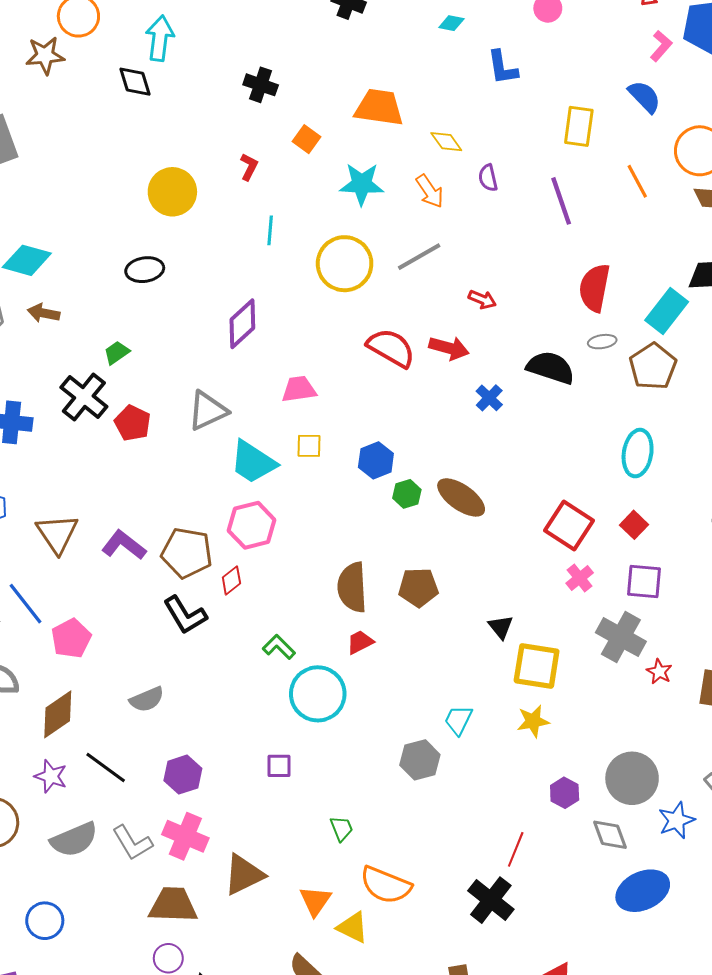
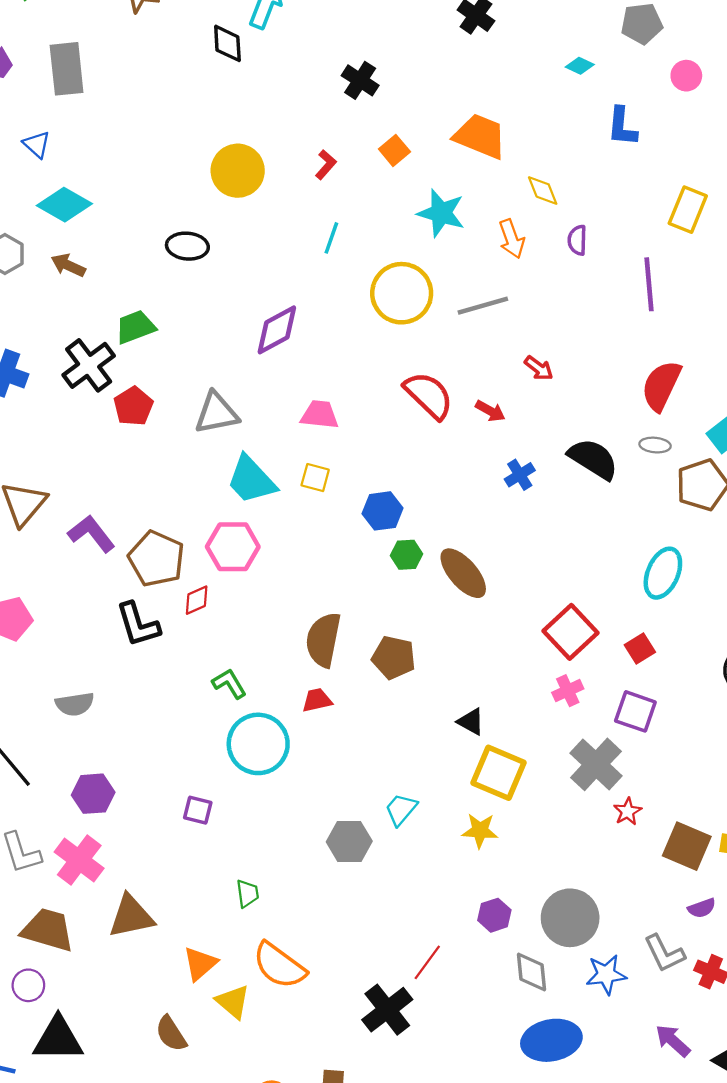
red arrow: (449, 348) -> (490, 411), size x0.7
green trapezoid: (117, 353) -> (135, 327), size x1.4
black triangle: (501, 627) -> (471, 722), turned -36

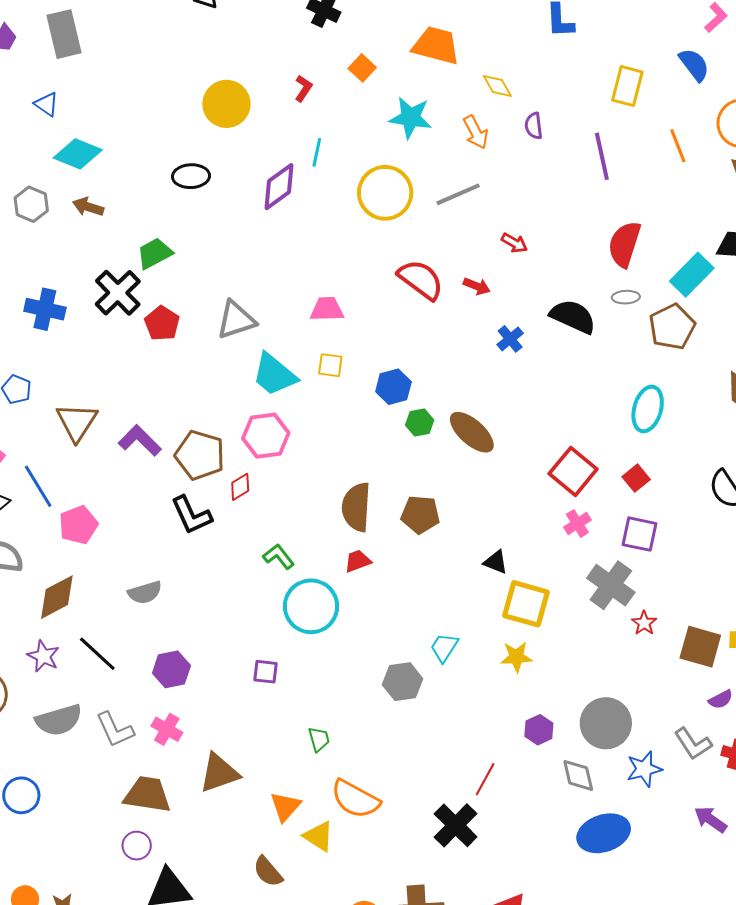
purple diamond: (277, 330) -> (279, 187), moved
pink cross: (79, 860) -> (167, 729), size x0.7

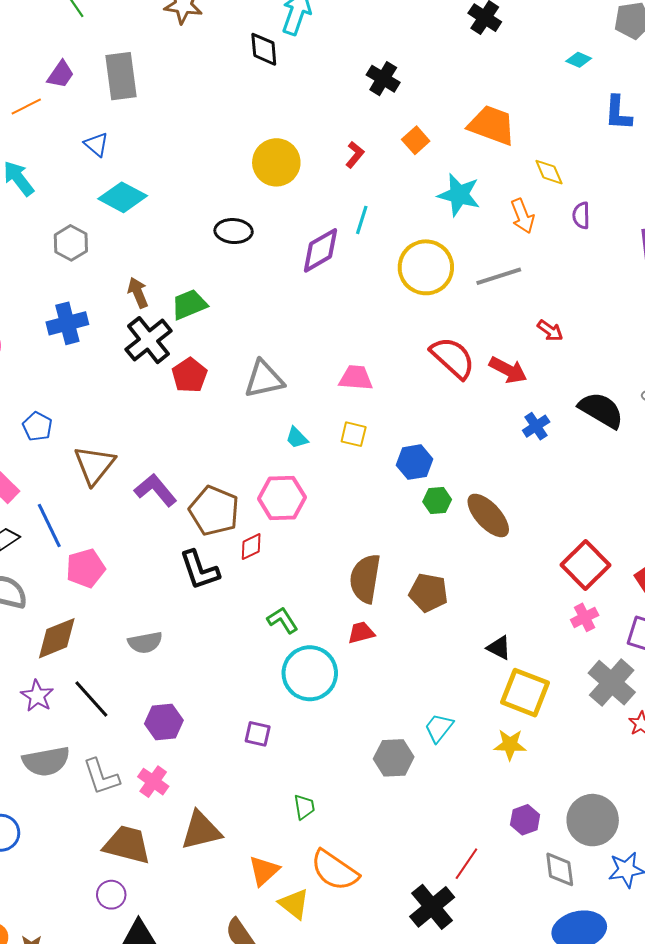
brown arrow: (88, 207) -> (138, 293), moved, turned 44
red arrow: (477, 286) -> (508, 370), size x1.4
blue cross: (45, 309) -> (67, 323), moved, turned -33
cyan trapezoid: (274, 375) -> (297, 438), size x0.5

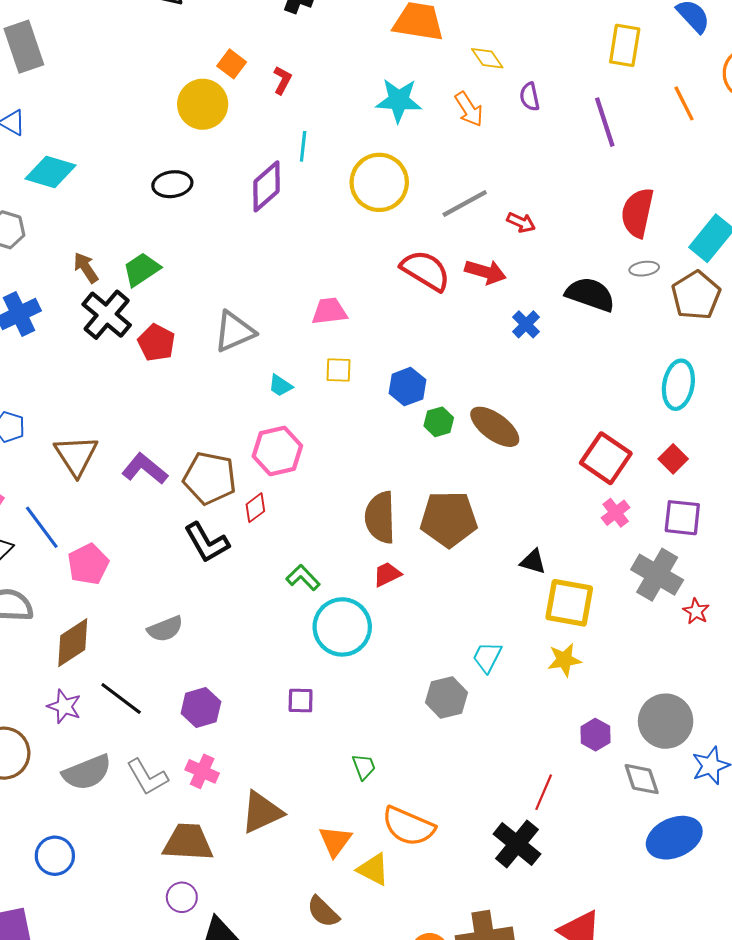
orange square: (416, 140) -> (232, 64), moved
gray line: (499, 276) -> (465, 204), moved
brown pentagon: (428, 593) -> (449, 519), size x1.4

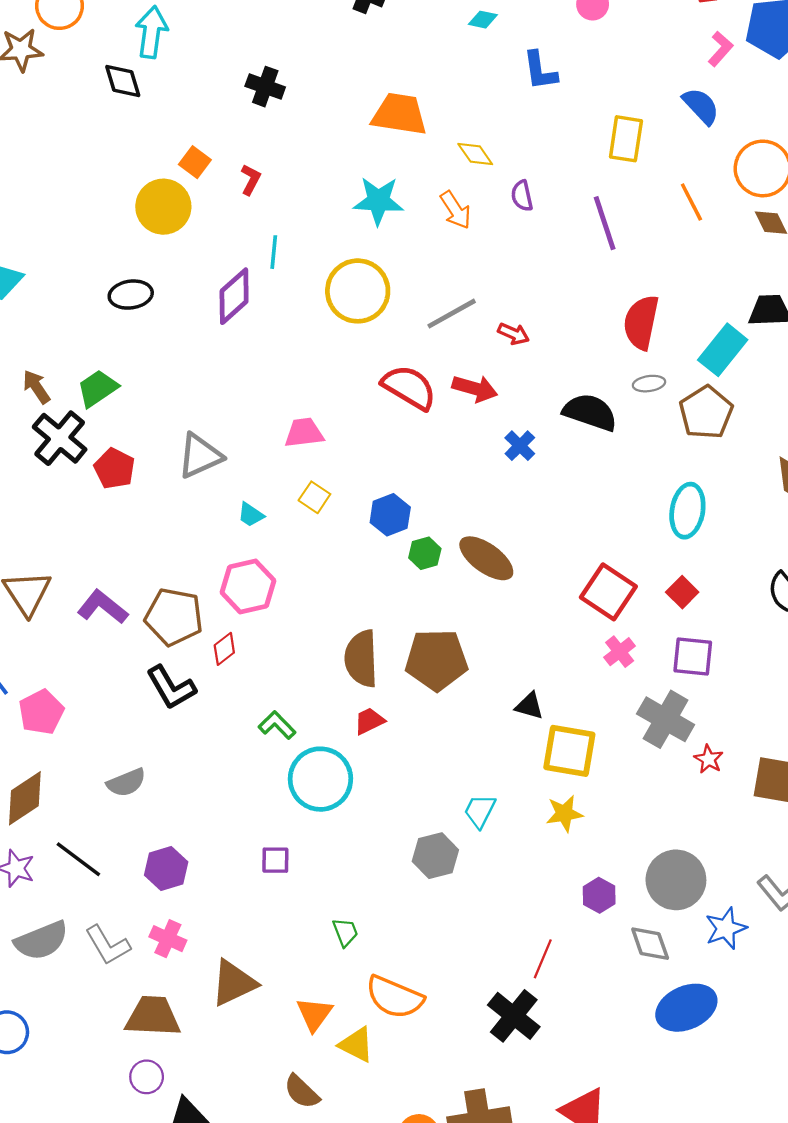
yellow square: (339, 370) -> (314, 497), turned 32

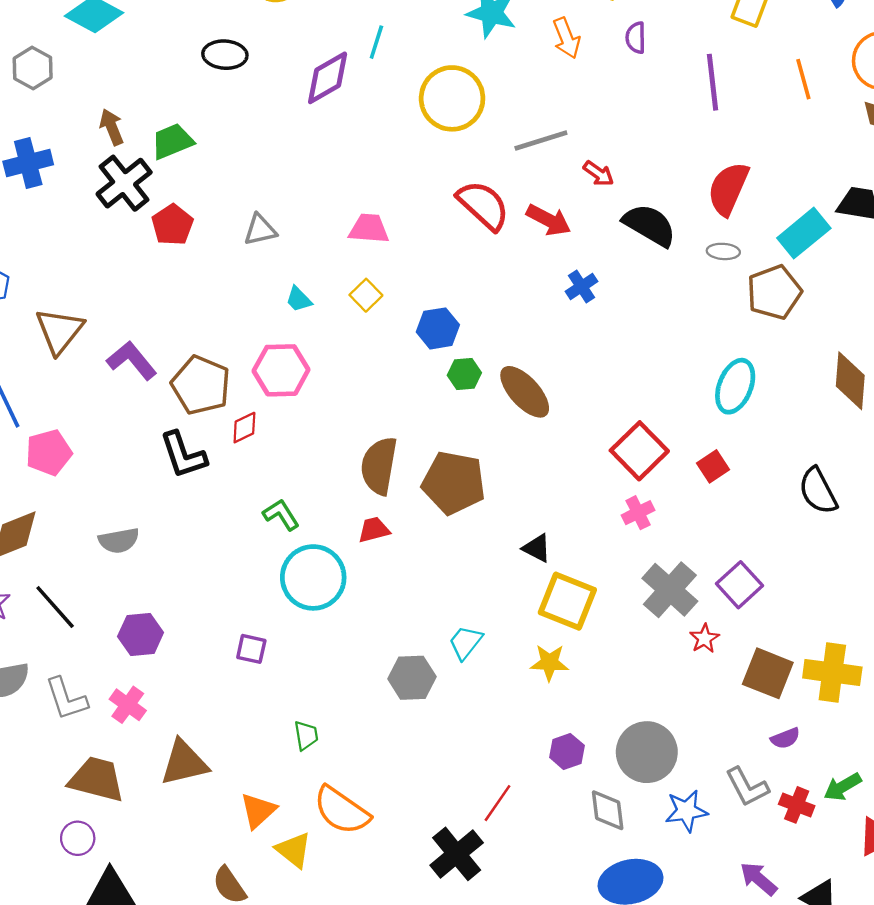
black semicircle: (590, 412) -> (650, 225), moved
gray triangle: (200, 456) -> (260, 230), size x0.7
purple square: (693, 657) -> (740, 585), moved, turned 30

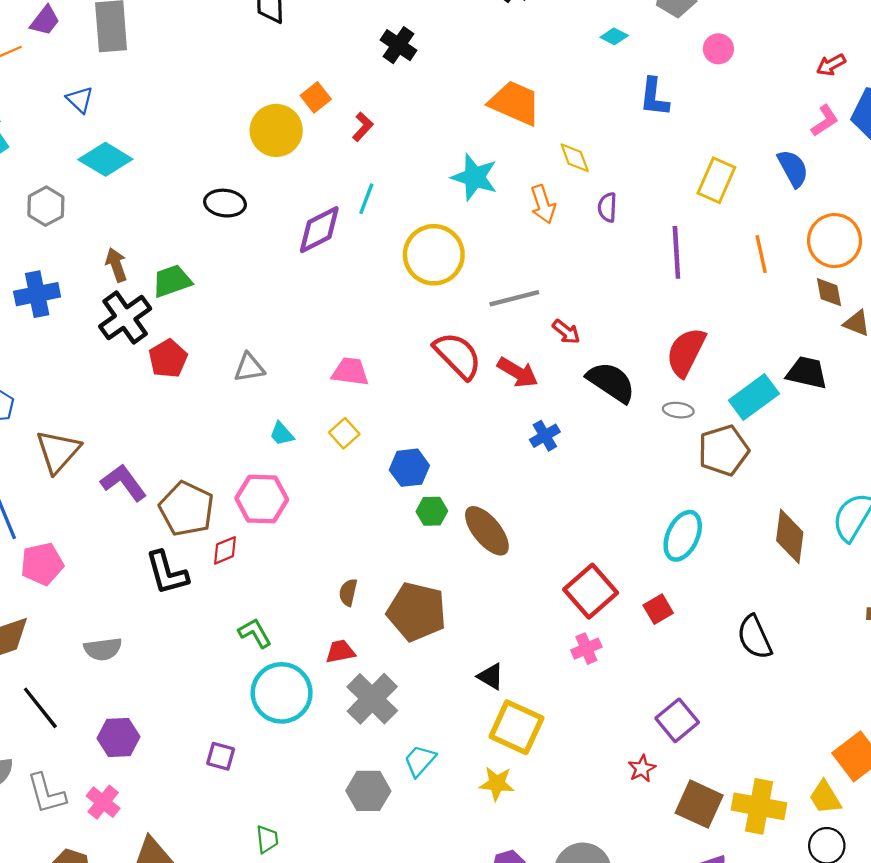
brown semicircle: (379, 466) -> (348, 592), size x0.5
gray cross: (670, 590) -> (372, 699), moved

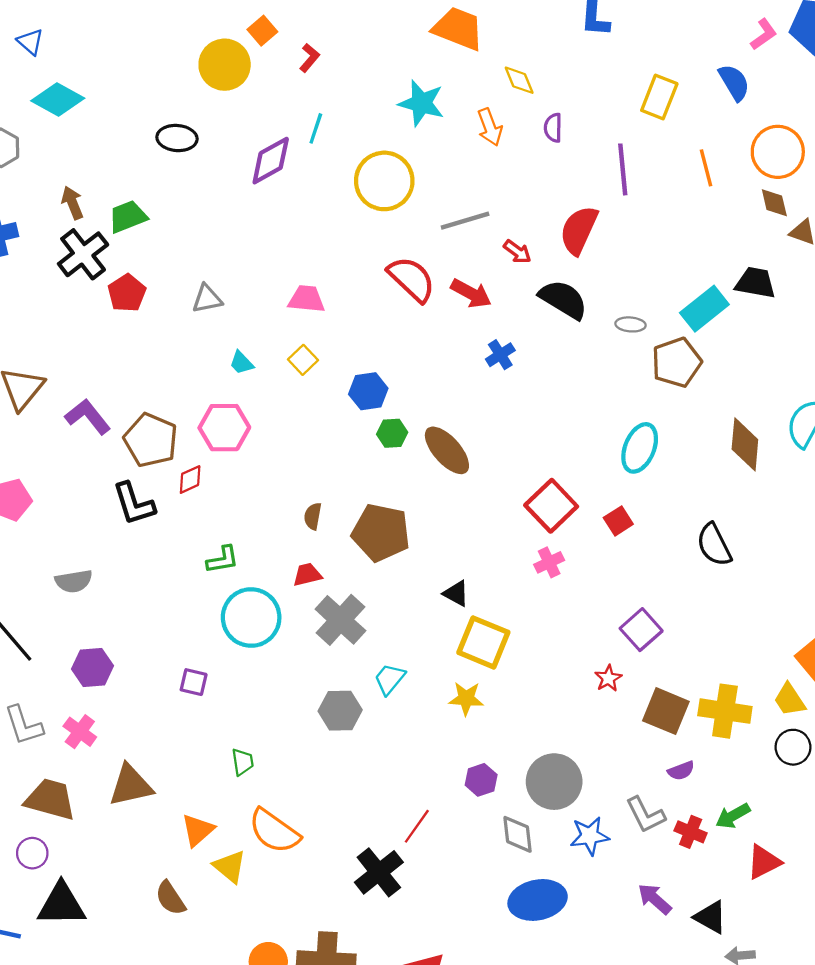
red semicircle: (686, 352) -> (579, 230), moved
green L-shape: (255, 633) -> (223, 560), turned 112

